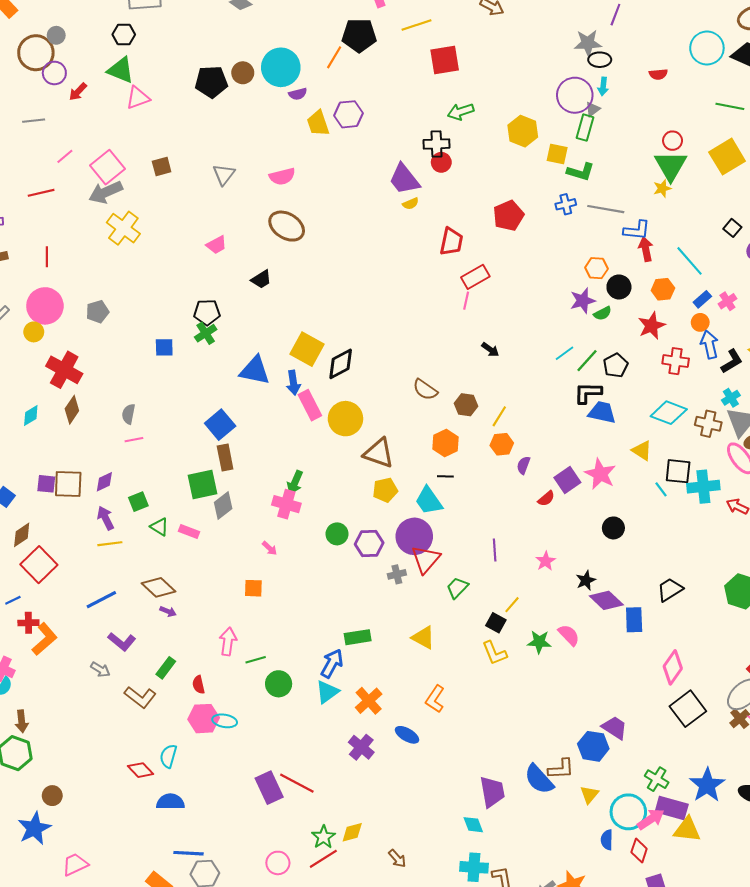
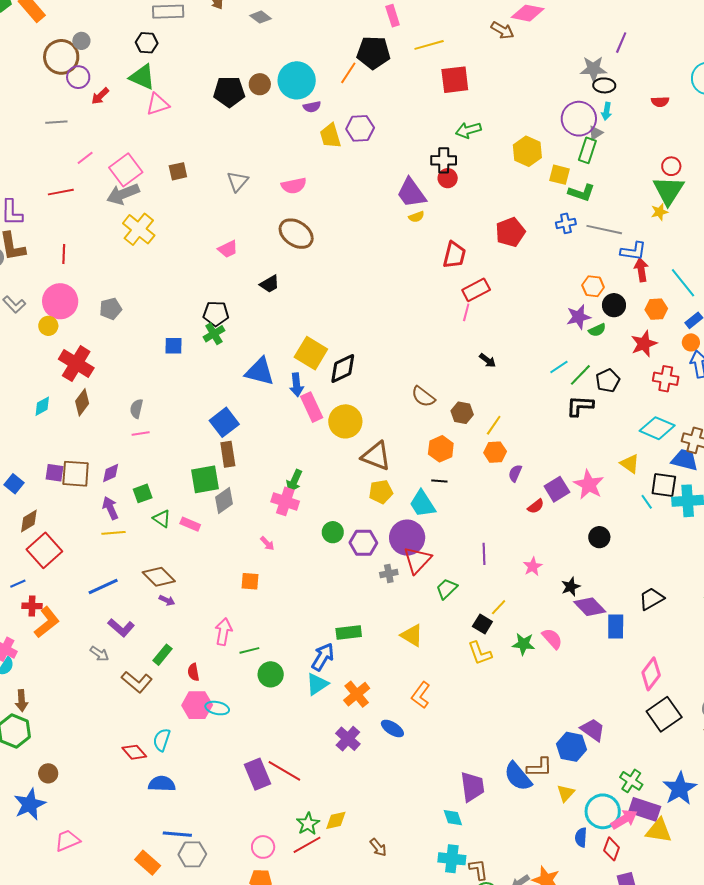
blue trapezoid: (602, 412) -> (685, 460), moved

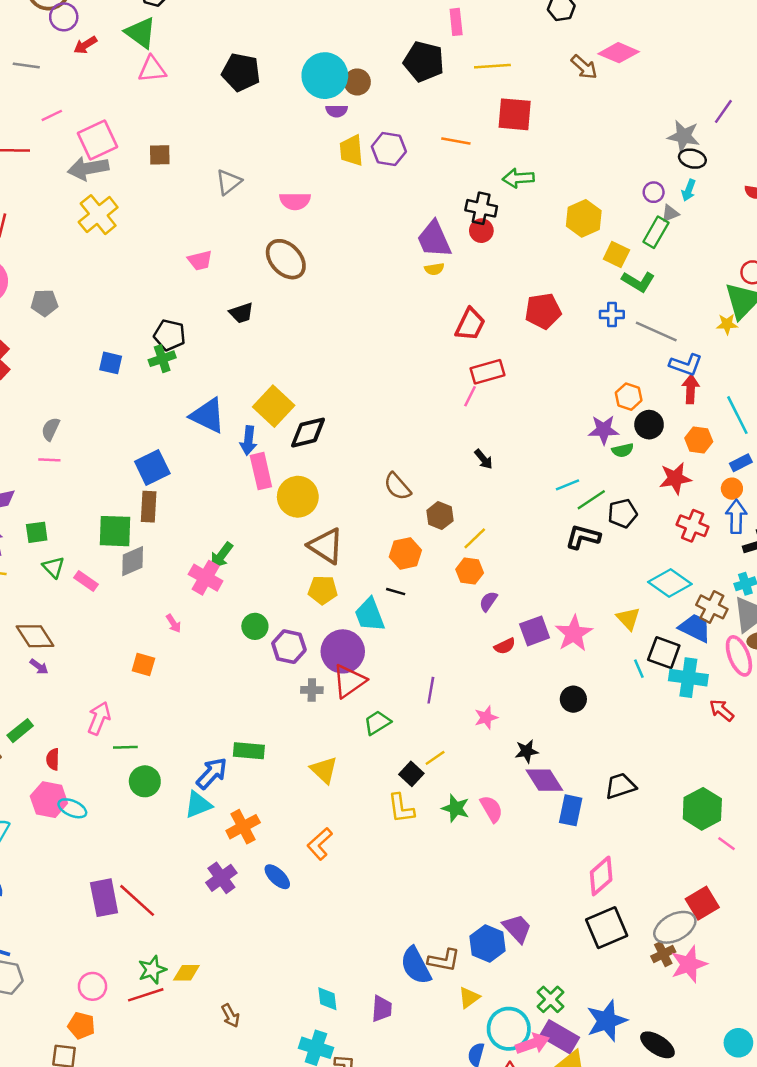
orange line: (348, 73) -> (456, 141), moved, turned 55
brown circle: (260, 84) -> (357, 82), moved
purple circle: (579, 119) -> (654, 192), size x0.5
purple trapezoid: (472, 787) -> (382, 1009), moved, size x0.7

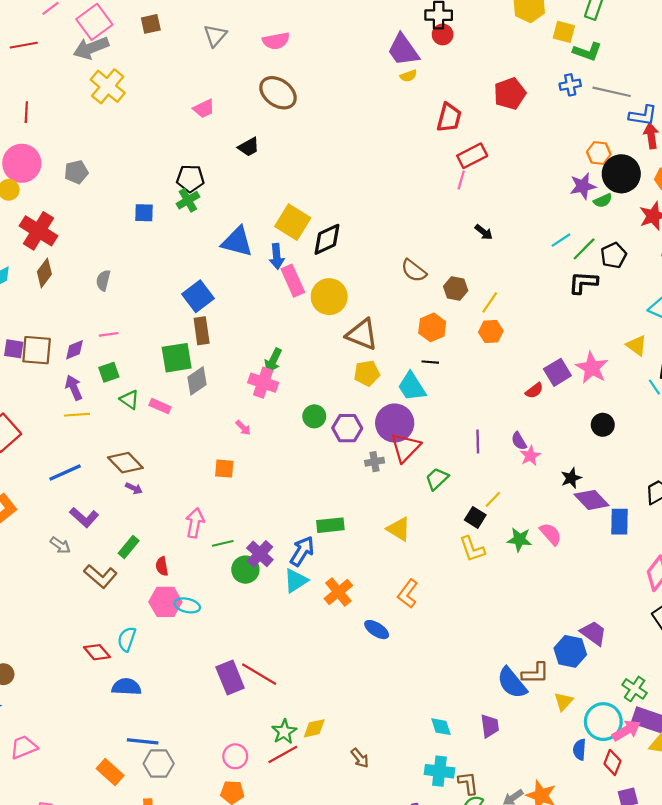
black circle: (649, 425) -> (621, 174), size x1.5
pink line: (49, 460) -> (109, 334), moved
purple semicircle: (488, 601) -> (519, 441), moved, turned -54
purple cross: (221, 878) -> (260, 554), moved

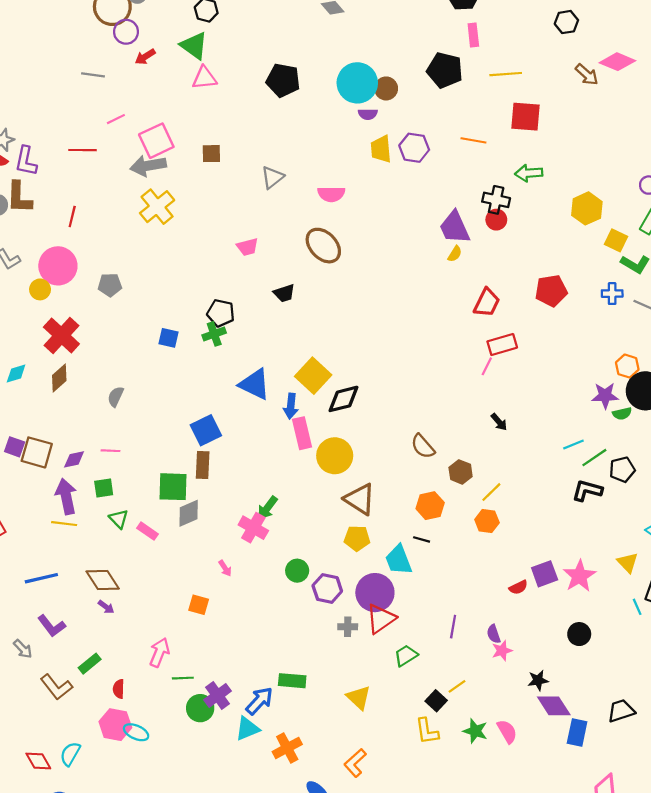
yellow semicircle: (408, 76) -> (455, 254), turned -49
purple arrow: (74, 388) -> (66, 496), size x1.4

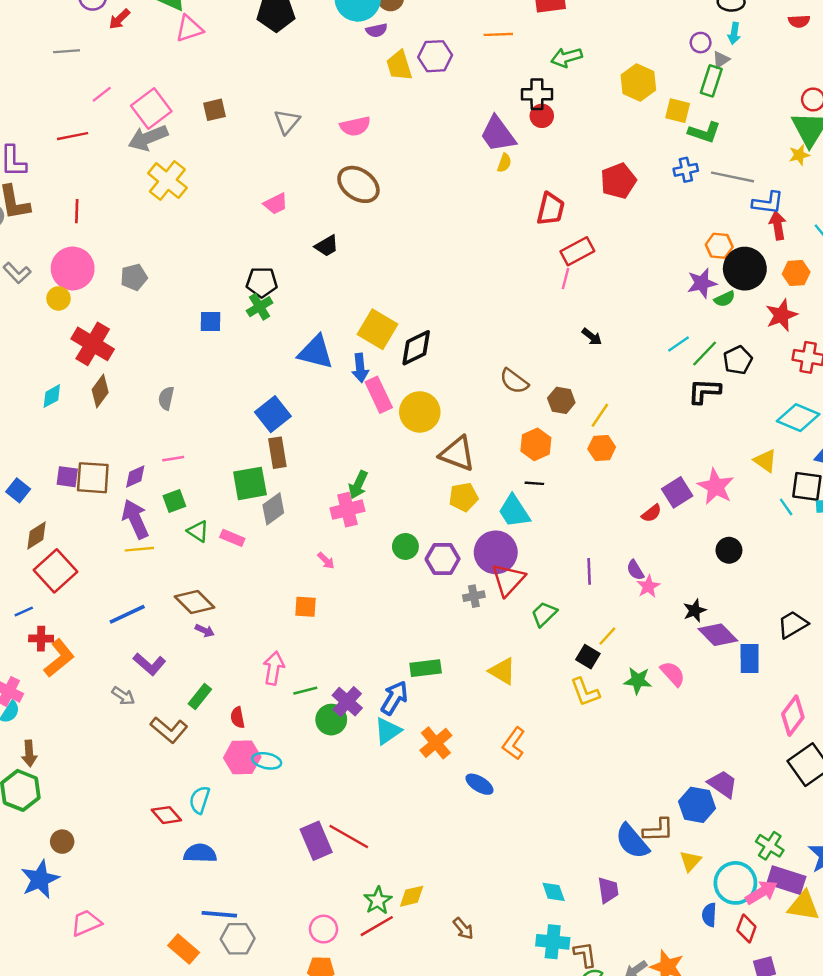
pink cross: (253, 528) -> (347, 510), turned -32

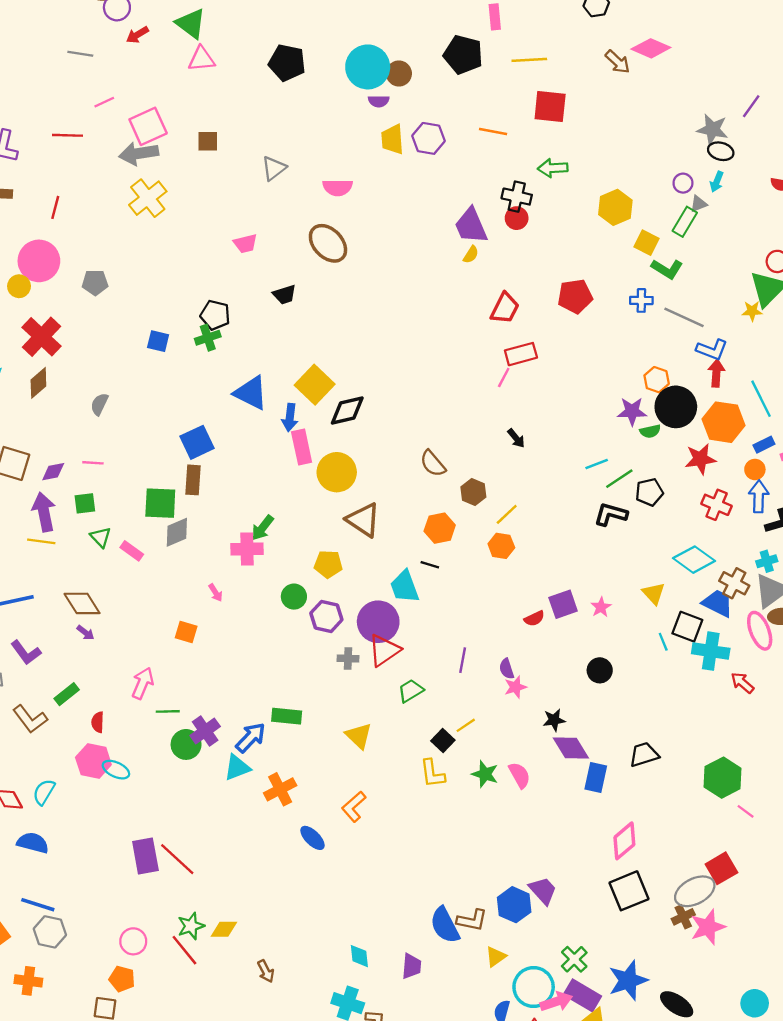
orange hexagon: (796, 273) -> (723, 422), size x1.6
pink star: (716, 487) -> (601, 607), size x0.6
yellow pentagon: (463, 497) -> (328, 564), moved
red line: (377, 926) -> (184, 950), turned 68

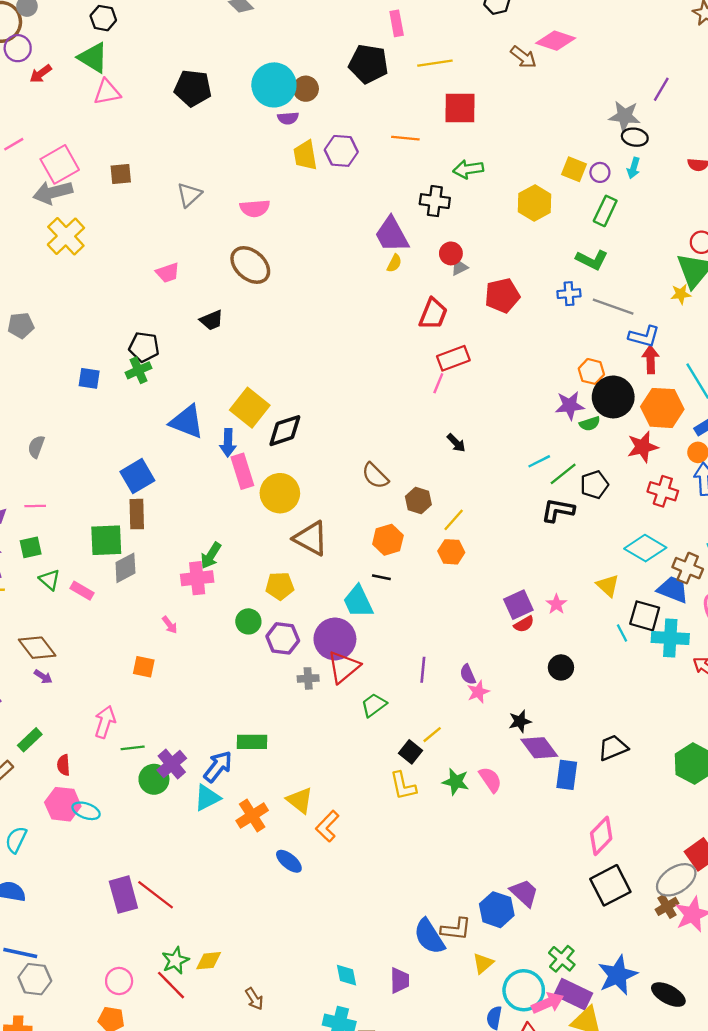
gray triangle: (699, 204) -> (459, 267), moved
red circle: (517, 218) -> (451, 253), moved
yellow square: (646, 243) -> (574, 169), moved
red semicircle: (534, 618) -> (524, 624), moved
yellow triangle: (359, 736) -> (300, 800), moved

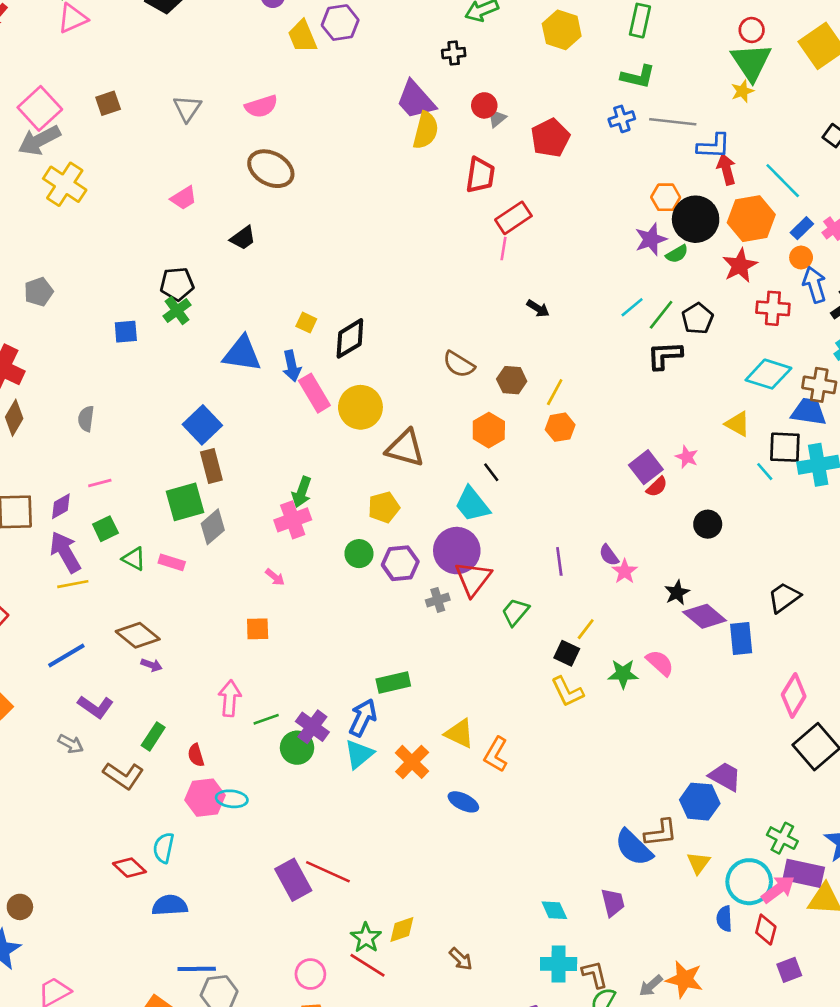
black cross: (435, 201) -> (454, 53), size x0.7
yellow semicircle: (394, 263) -> (426, 130), size x1.8
yellow square: (250, 408) -> (306, 323), size x0.5
black line: (381, 577) -> (491, 472), turned 54

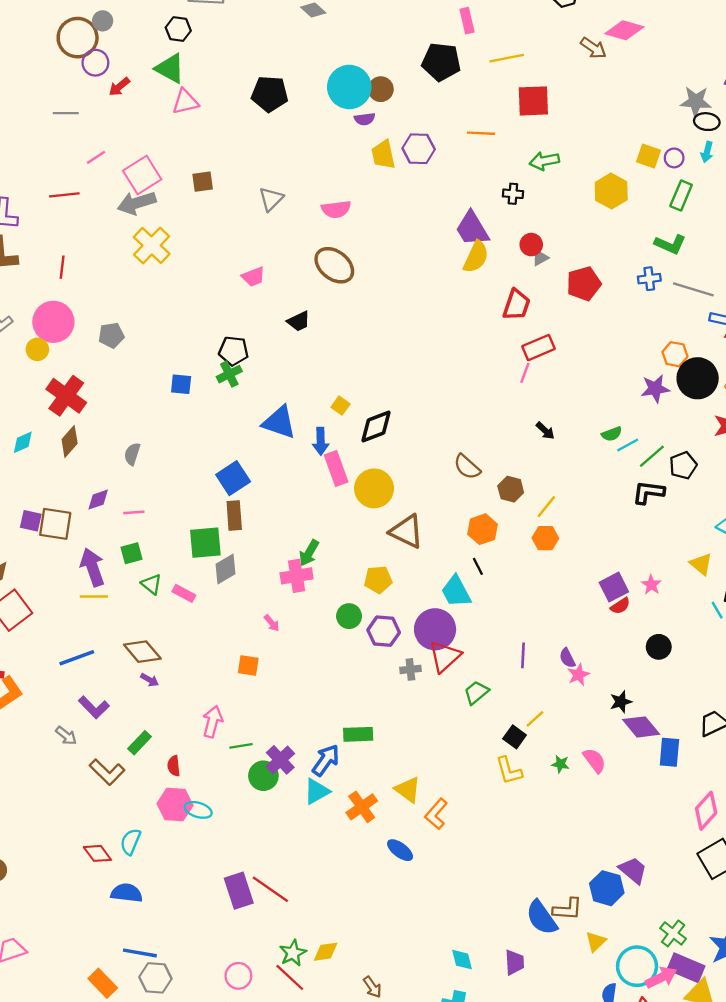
green semicircle: (677, 254) -> (612, 434), moved
purple diamond: (61, 506) -> (98, 500), moved
green star: (623, 674) -> (560, 764), size x0.7

